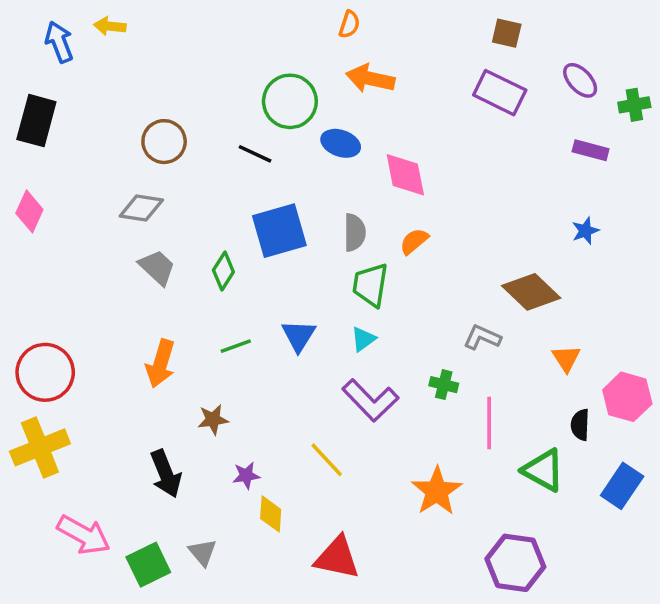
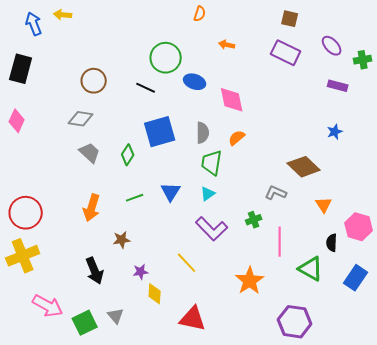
orange arrow: (370, 79) -> (227, 45), moved, size x0.6
green cross: (444, 385) -> (254, 220), turned -35

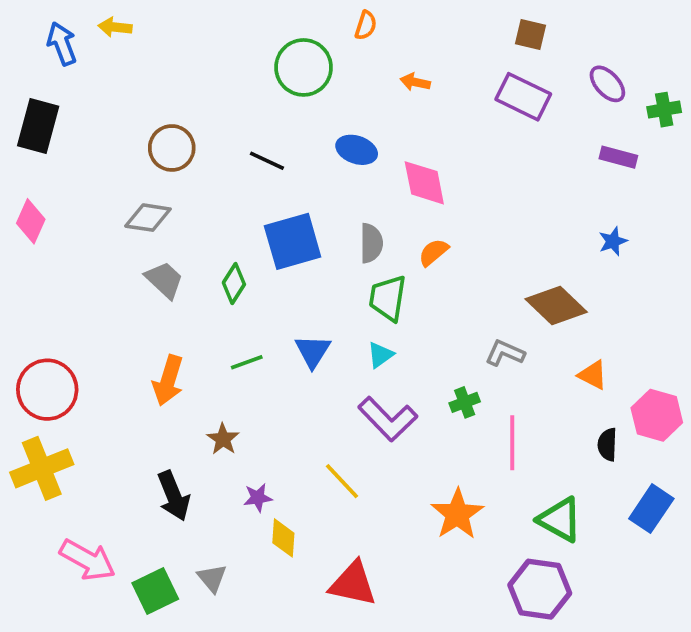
green circle: (166, 58) -> (304, 67), moved
orange triangle: (324, 205) -> (593, 375), turned -30
brown star: (122, 240) -> (223, 439), turned -30
green triangle: (311, 269) -> (560, 520), moved

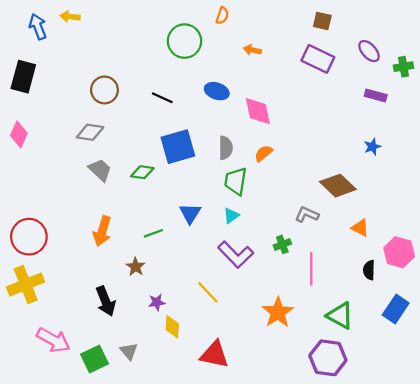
green diamond: (234, 283) -> (142, 172), turned 65
green line: (247, 362) -> (153, 233), moved

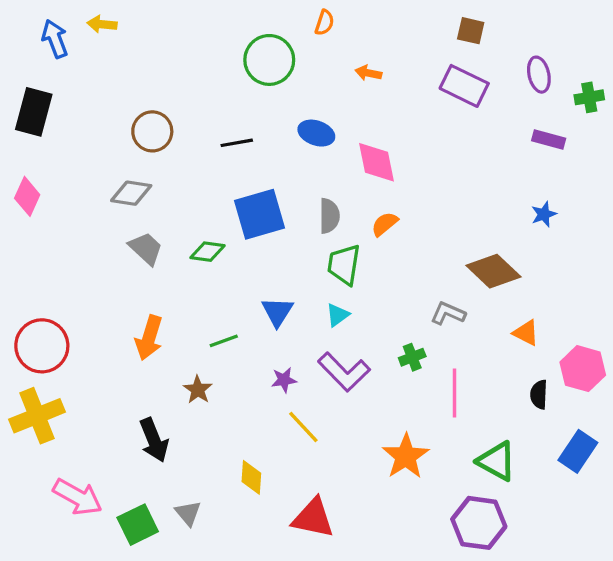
purple ellipse: (369, 51) -> (539, 75), turned 30
black line: (162, 98) -> (237, 143), turned -35
purple star: (157, 302) -> (284, 380), moved

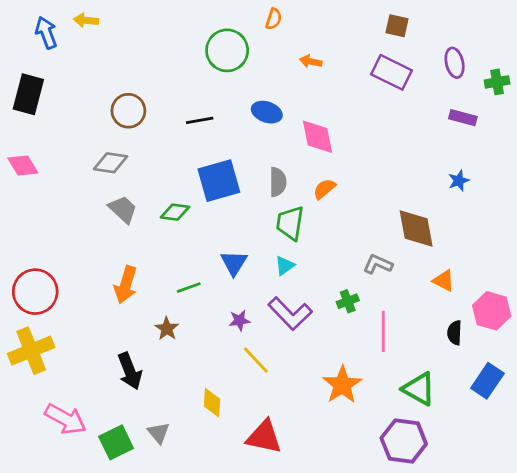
pink diamond: (27, 196) -> (23, 166), turned -56
brown diamond: (493, 271) -> (416, 229), turned 36

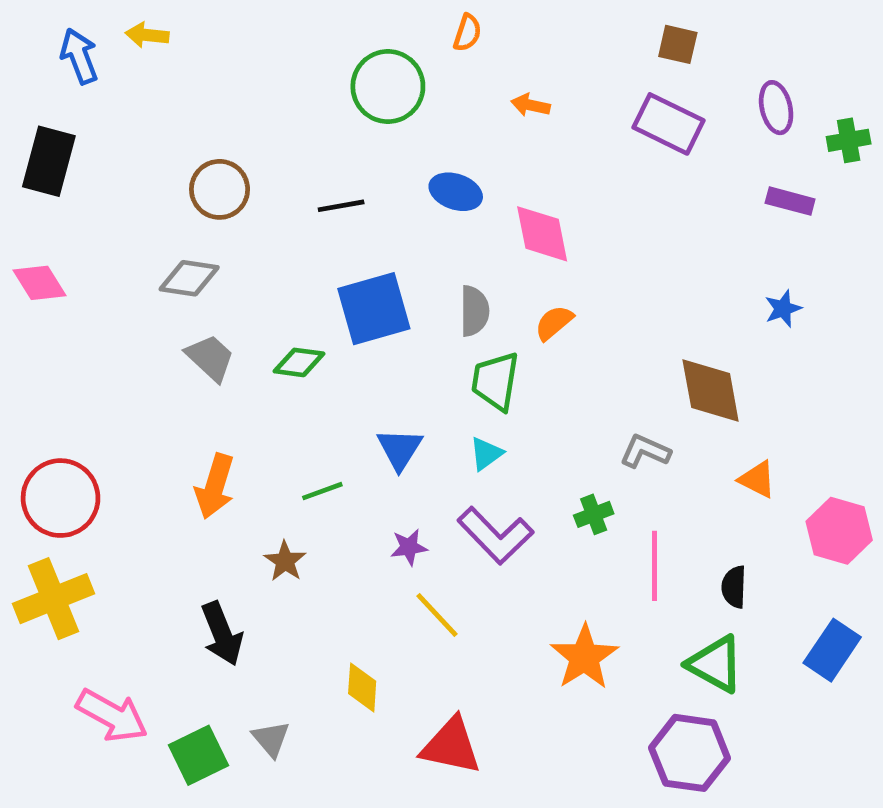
black semicircle: (455, 333) -> (734, 587), moved

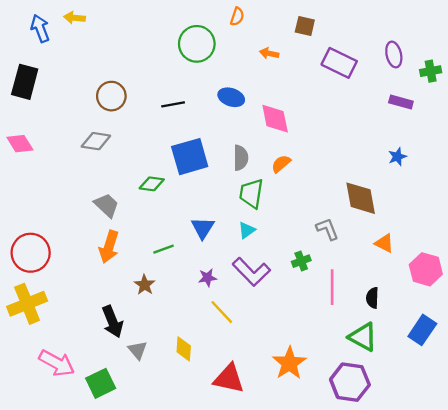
brown square: (678, 44) -> (305, 26), moved
gray trapezoid: (210, 358) -> (107, 205), moved
gray L-shape: (645, 451) -> (327, 229), turned 45
orange star: (584, 657) -> (289, 363), moved
gray triangle: (271, 739) -> (137, 350), moved

